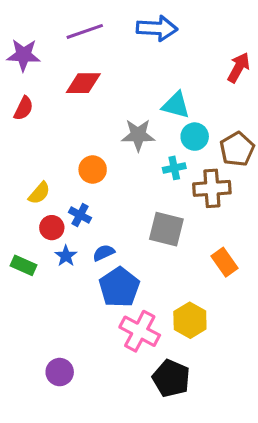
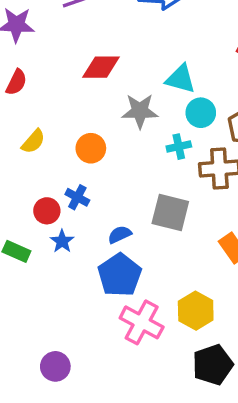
red diamond: (83, 83) -> (101, 67), moved
yellow semicircle: (39, 193) -> (33, 141), moved
blue semicircle: (104, 253) -> (120, 234), moved
black pentagon: (171, 378) -> (213, 365), moved, turned 30

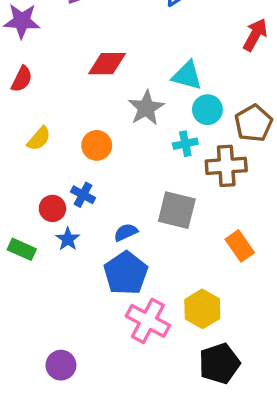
gray star: (140, 111) -> (146, 108), turned -30

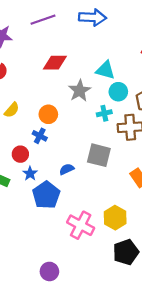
blue cross: (83, 195) -> (40, 136), moved
blue pentagon: (126, 273) -> (46, 195), moved
purple circle: (61, 365) -> (49, 271), moved

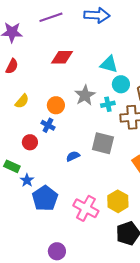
gray star: (80, 91) -> (85, 95), moved
blue star: (30, 174) -> (27, 180), moved
blue pentagon: (46, 195) -> (45, 198), moved

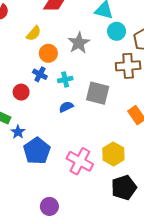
yellow semicircle: (22, 101) -> (34, 33), moved
cyan cross: (108, 104) -> (65, 80), moved

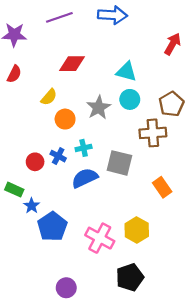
cyan circle: (117, 31) -> (130, 99), moved
blue cross: (40, 74) -> (58, 156), moved
blue semicircle: (66, 107) -> (85, 178), size x1.6
black pentagon: (124, 188) -> (130, 277), moved

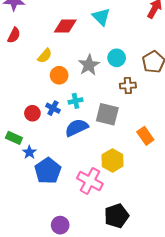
cyan triangle: (126, 72) -> (101, 17), moved, turned 30
brown cross: (153, 133) -> (128, 86), moved, size x0.7
yellow hexagon: (137, 230) -> (112, 160), moved

